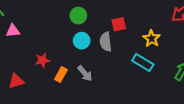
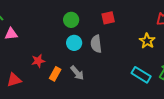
red square: (119, 24) -> (108, 18), moved
yellow star: (152, 38) -> (147, 41), moved
cyan rectangle: (143, 62) -> (141, 75), moved

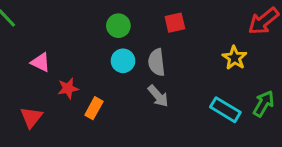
pink triangle: (11, 34) -> (40, 62), moved, turned 32
gray arrow: (77, 73) -> (158, 96), moved
red triangle: (14, 80) -> (31, 117), turned -35

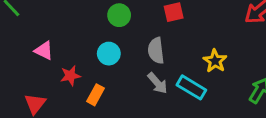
yellow star: (235, 58) -> (215, 61), moved
cyan circle: (123, 61) -> (109, 54), moved
cyan rectangle: (225, 110) -> (191, 87), moved

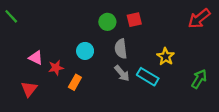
green circle: (119, 15) -> (107, 22), moved
pink triangle: (44, 51) -> (36, 58), moved

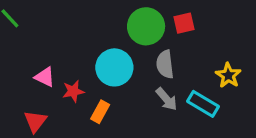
green circle: (107, 22) -> (146, 26), size x1.5
cyan circle: (85, 51) -> (114, 67), size x1.5

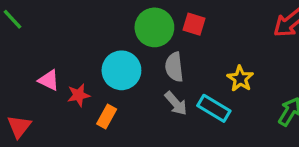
red square: (184, 23) -> (194, 24), turned 30
red triangle: (35, 121) -> (19, 126), moved

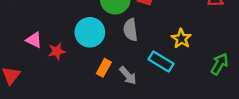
gray arrow: (176, 103) -> (128, 75), moved
orange rectangle: (107, 117) -> (104, 68), moved

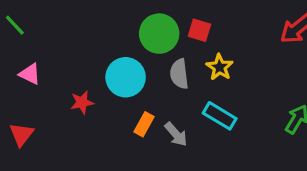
yellow star: (181, 39) -> (220, 67), moved
pink triangle: (34, 40) -> (30, 74), moved

